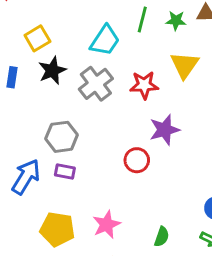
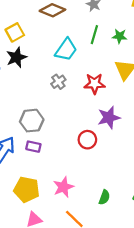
yellow square: (37, 38) -> (15, 32), moved
black star: (52, 71) -> (16, 57), moved
gray cross: (96, 84) -> (58, 82), size x0.6

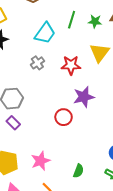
purple rectangle: (33, 147) -> (13, 123), turned 32

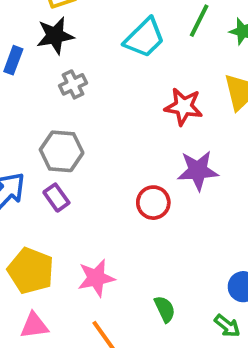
gray cross: (37, 63) -> (73, 84), moved
green semicircle: (78, 171) -> (165, 309), turned -56

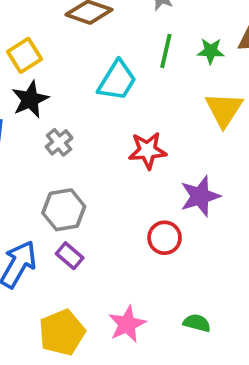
red star: (184, 107) -> (148, 150), moved
yellow pentagon: (31, 271) -> (62, 333), turned -30
green semicircle: (165, 309) -> (197, 323), moved, turned -36

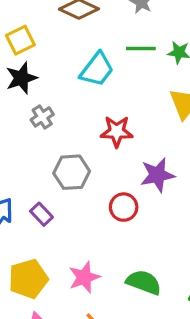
green line: (166, 51) -> (141, 49), turned 72
gray hexagon: (64, 210) -> (72, 172), moved
green semicircle: (197, 323) -> (144, 282), size x1.5

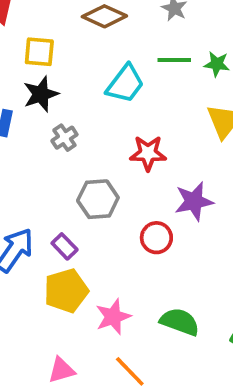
yellow square: (20, 40) -> (39, 52), turned 32
yellow pentagon: (28, 279) -> (66, 291), moved

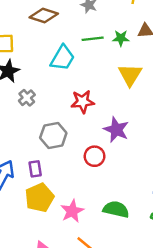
purple star: (194, 201) -> (116, 130), turned -30
purple rectangle: (65, 246) -> (35, 169), turned 42

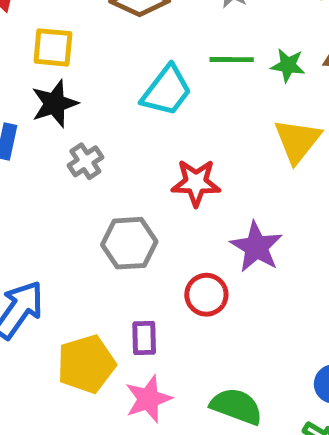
purple rectangle: (35, 169) -> (144, 338), moved

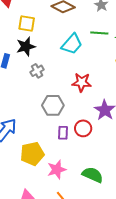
purple rectangle: (144, 338) -> (63, 133), moved

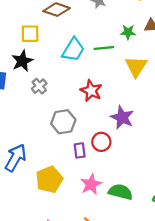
yellow square: (27, 23) -> (30, 34), moved
green line: (99, 33) -> (104, 48), moved
red star: (82, 82) -> (91, 91), turned 30
pink star: (57, 170) -> (91, 184), moved

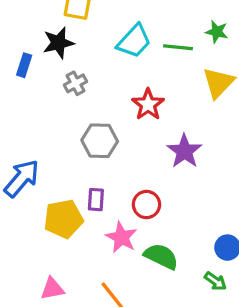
red circle: (101, 142) -> (146, 205), moved
purple rectangle: (80, 150) -> (96, 200), moved
pink star: (91, 184) -> (121, 237), turned -30

